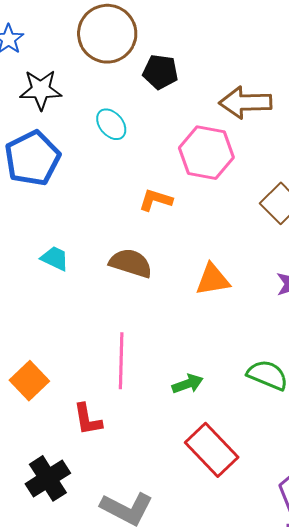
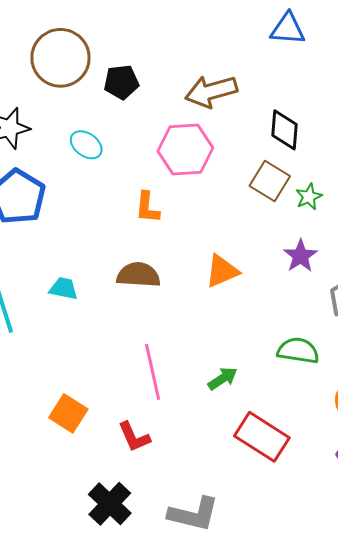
orange L-shape: (156, 200) -> (147, 208), turned -88

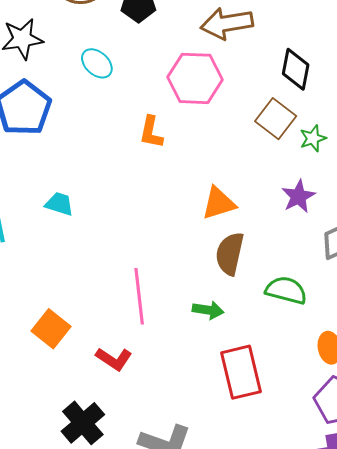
brown semicircle: (138, 275) -> (230, 254), moved, turned -87
green arrow: (223, 378) -> (208, 310), turned 36
red L-shape: (134, 437) -> (114, 359), turned -39
red rectangle: (262, 437) -> (241, 372), turned 38

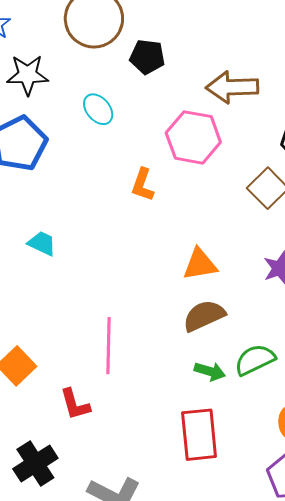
brown semicircle: (230, 254) -> (204, 316), turned 45
green semicircle: (286, 290) -> (255, 360), turned -48
green arrow: (208, 310) -> (210, 371), moved
red L-shape: (114, 359) -> (75, 404), turned 33

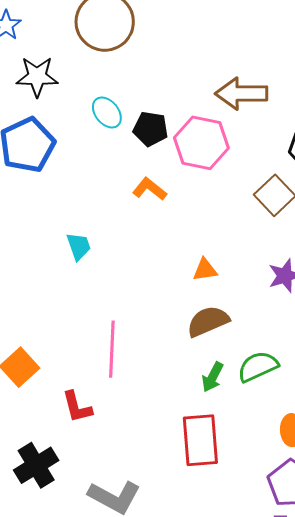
black pentagon: (147, 57) -> (150, 129), moved
orange L-shape: (143, 185) -> (150, 189), turned 108
cyan trapezoid: (42, 243) -> (79, 246), moved, turned 44
orange triangle: (200, 264) -> (205, 270), size x0.7
green arrow: (210, 371) -> (213, 377), turned 100

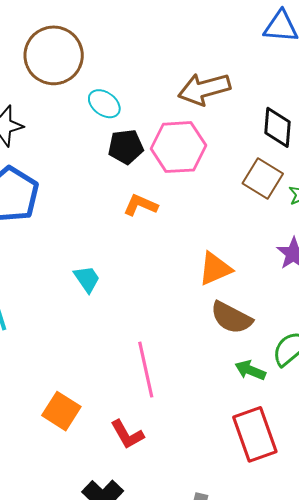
cyan ellipse: (107, 112) -> (104, 104), moved
orange triangle: (205, 270) -> (215, 269), size x1.4
brown semicircle: (208, 321) -> (231, 318), turned -114
green arrow: (213, 377) -> (250, 370), turned 100

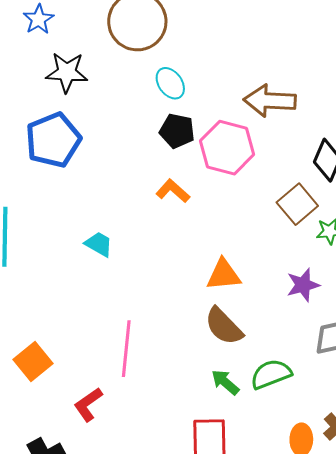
cyan trapezoid: (87, 279) -> (99, 244), turned -44
red L-shape: (127, 434) -> (88, 404), turned 66

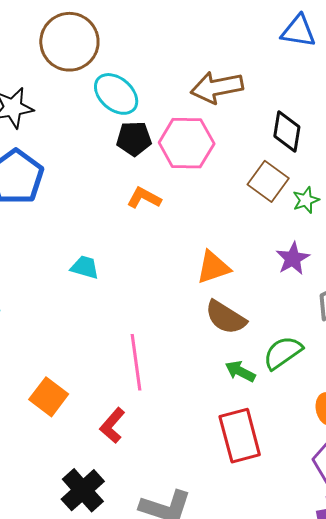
cyan ellipse: (170, 83) -> (116, 94), size x1.4

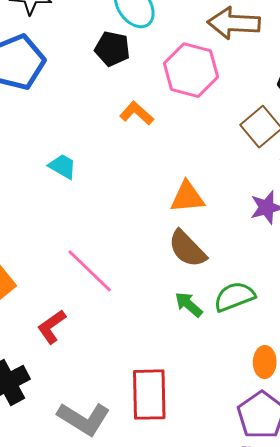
black pentagon: (134, 139) -> (112, 49), moved
pink line: (136, 362) -> (90, 271), turned -52
red rectangle: (240, 436) -> (149, 395), moved

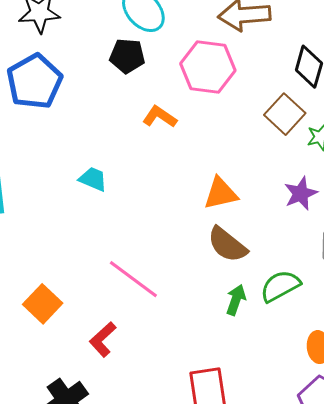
green arrow: (189, 305) -> (236, 300), turned 76

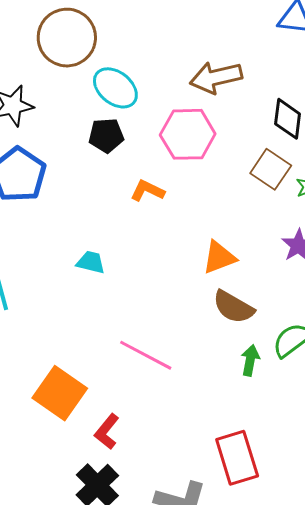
orange square: (43, 304) -> (60, 393), size x1.4
red L-shape: (103, 339) -> (107, 432), moved

